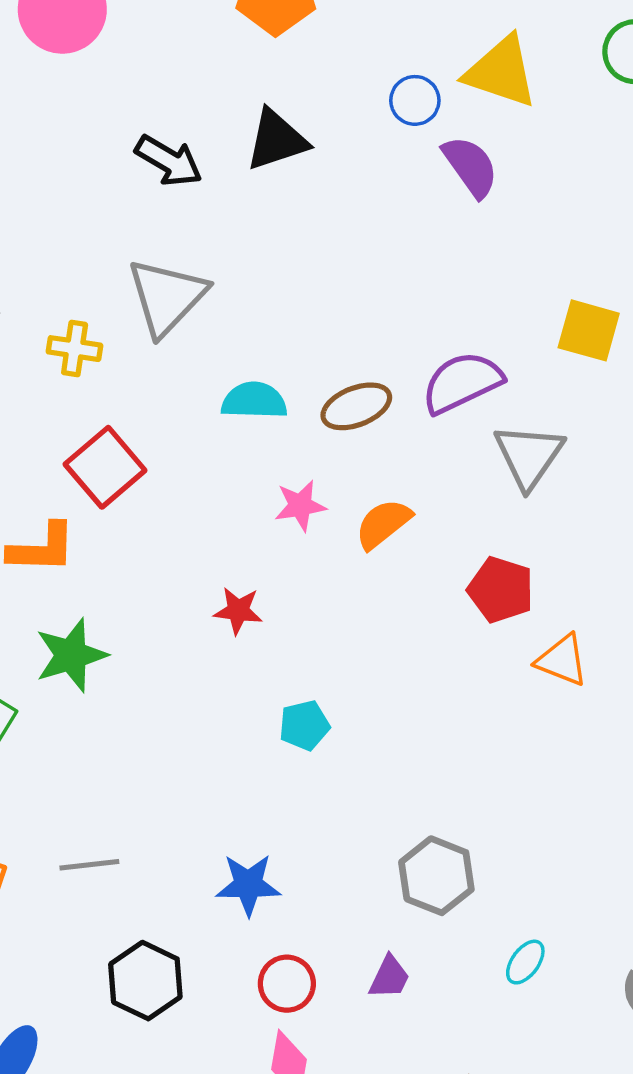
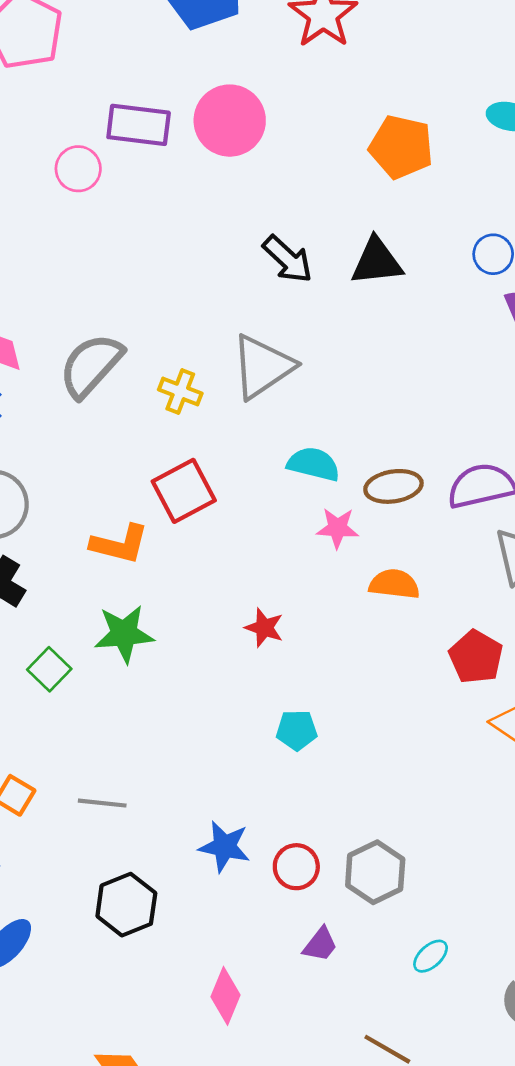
pink star: (300, 506) -> (337, 528), moved
orange semicircle: (383, 524) -> (394, 584), turned 33
red circle: (287, 984) -> (296, 867), moved

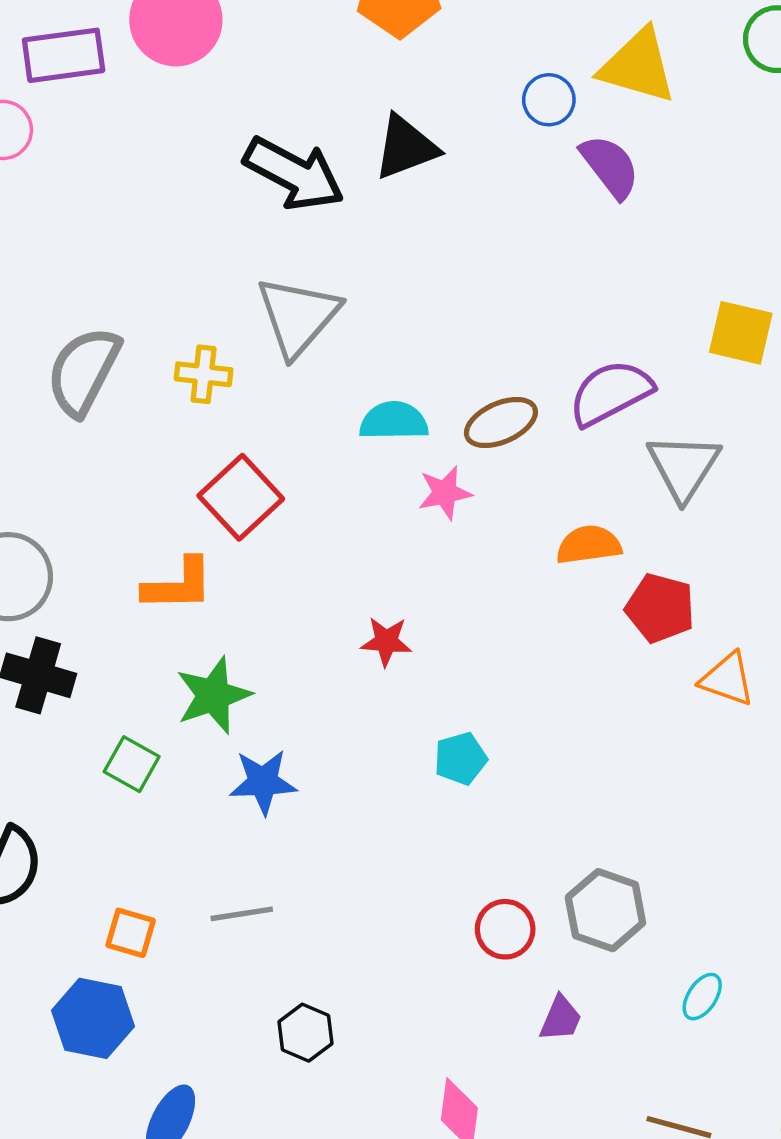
black arrow: (288, 259) -> (294, 174), size x1.4
orange semicircle: (394, 584) -> (589, 545), moved
blue star: (224, 847) -> (263, 782), moved
black hexagon: (126, 905) -> (305, 1033), size x0.7

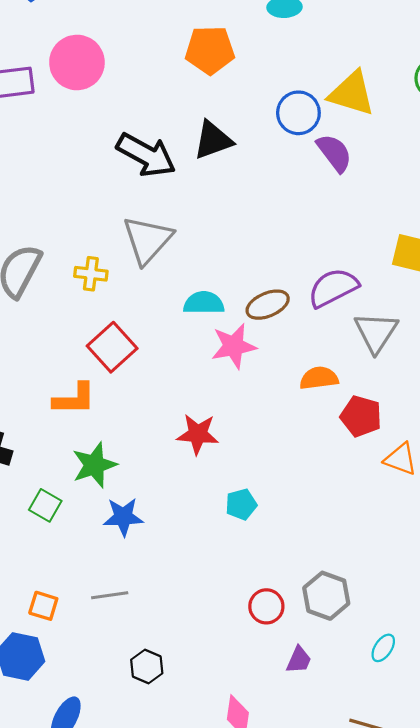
blue circle: (549, 100) -> (298, 113), size x1.4
pink star: (445, 493) -> (234, 346), size x1.4
red star: (386, 641) -> (198, 434), size x1.4

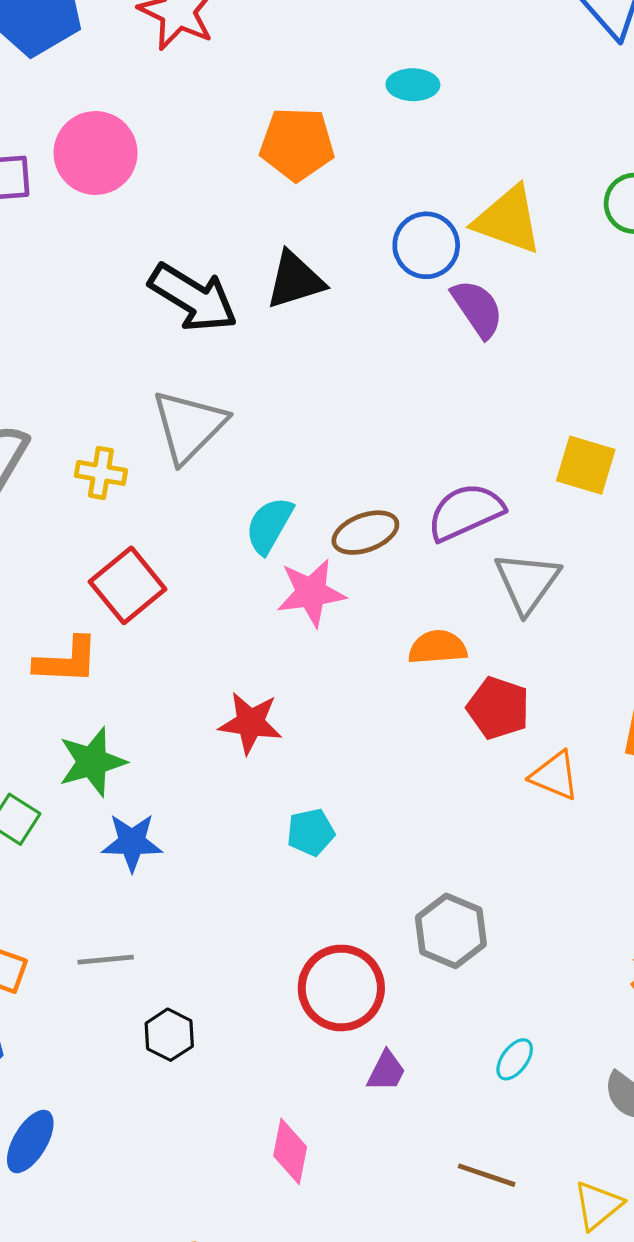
cyan semicircle: (204, 303) -> (269, 525), turned -63
gray hexagon: (326, 596) -> (451, 931), moved
red circle: (266, 606) -> (341, 988), size x1.6
black hexagon: (147, 666) -> (169, 1035), moved

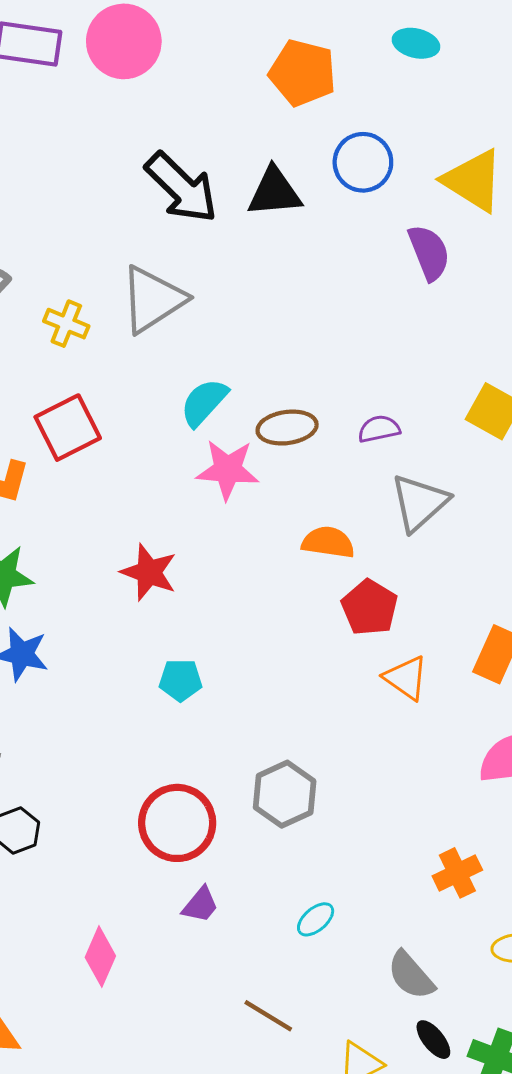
blue circle: (426, 245) -> (363, 162), moved
purple semicircle: (465, 512) -> (379, 429), size x0.6

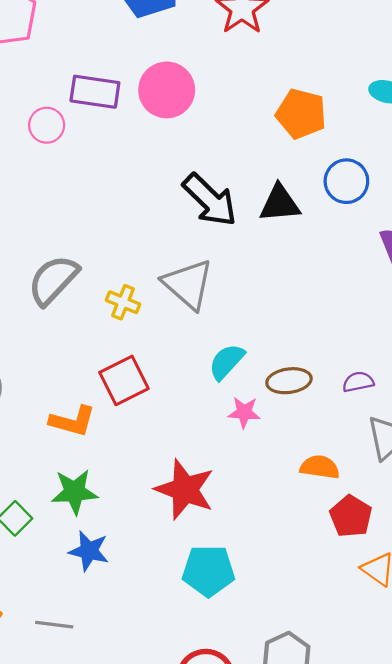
gray triangle: (153, 299) -> (188, 284), turned -46
pink star: (228, 470) -> (244, 412), size x0.7
red star: (149, 572) -> (185, 489), size x1.4
cyan pentagon: (181, 680) -> (209, 571), size x1.6

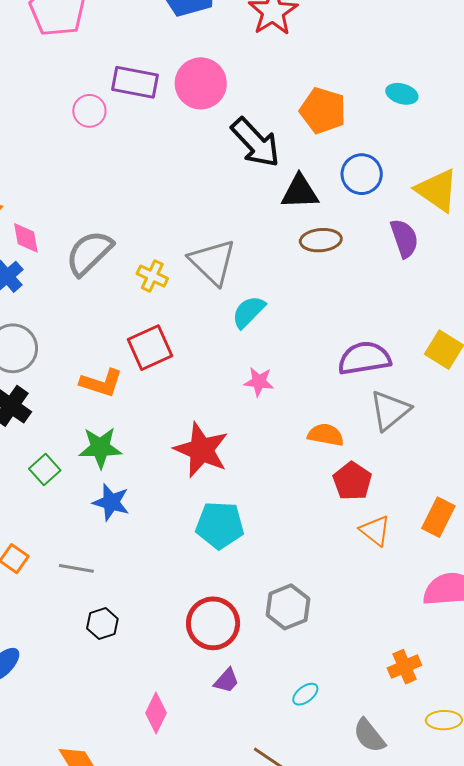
black arrow: (210, 200) -> (255, 143), moved
cyan semicircle: (226, 362) -> (249, 312), moved
brown ellipse: (289, 381) -> (321, 240), moved
purple semicircle: (358, 382) -> (364, 358), size x1.8

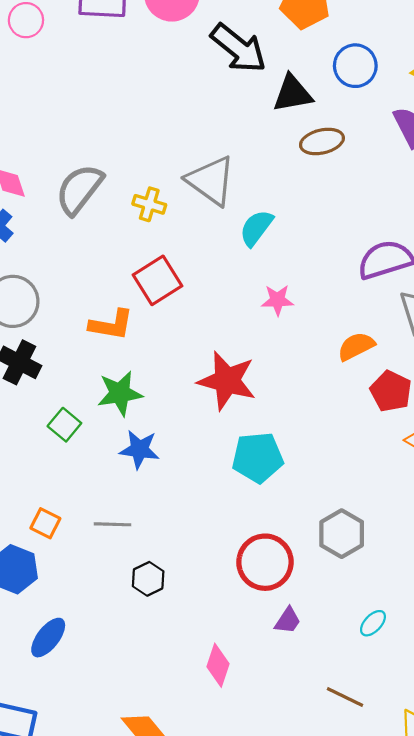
pink circle: (89, 111) -> (26, 20), moved
orange semicircle: (326, 435) -> (356, 346), turned -30

